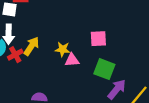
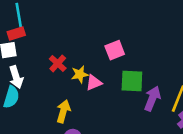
yellow arrow: (31, 46) -> (63, 111), moved
red cross: (15, 55) -> (58, 63), moved

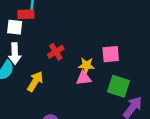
yellow star: (80, 74) -> (86, 65), moved
yellow arrow: (63, 111) -> (35, 81), moved

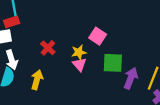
pink square: (111, 54) -> (98, 36), turned -35
pink triangle: (84, 78) -> (79, 64), turned -48

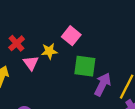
pink triangle: (79, 64) -> (31, 63), moved

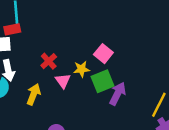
green square: (85, 66) -> (102, 81), moved, turned -30
purple arrow: (103, 84) -> (118, 94), moved

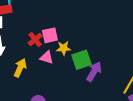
pink square: (103, 54) -> (50, 35), moved, turned 35
pink triangle: (63, 81) -> (47, 57), turned -40

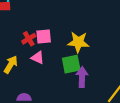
yellow star: (64, 48) -> (78, 42), moved, size x1.5
purple arrow: (94, 72) -> (82, 77), turned -36

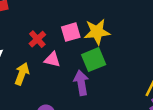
pink square: (44, 37) -> (71, 32), moved
purple arrow: (82, 77) -> (81, 83), moved

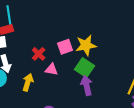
green square: (94, 60) -> (84, 68), turned -30
purple arrow: (81, 83) -> (87, 85), moved

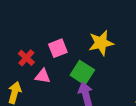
yellow star: (86, 45) -> (101, 43), moved

